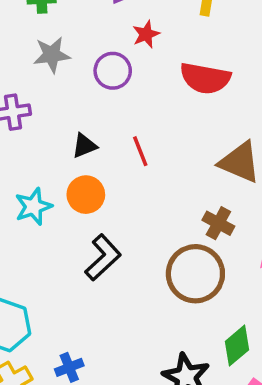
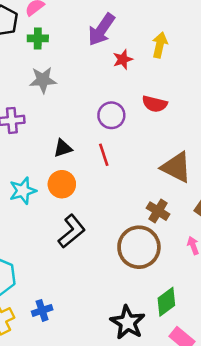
red star: (146, 34) -> (123, 59), moved
purple circle: (113, 71) -> (111, 115), moved
red semicircle: (205, 78) -> (155, 104), size x0.7

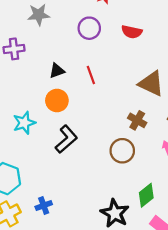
purple circle: (111, 115) -> (89, 28), moved
cyan star: (23, 191) -> (24, 123), moved
brown circle: (139, 247) -> (122, 151), size x0.7

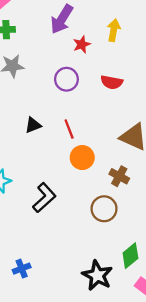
orange circle: (57, 101) -> (82, 158), moved

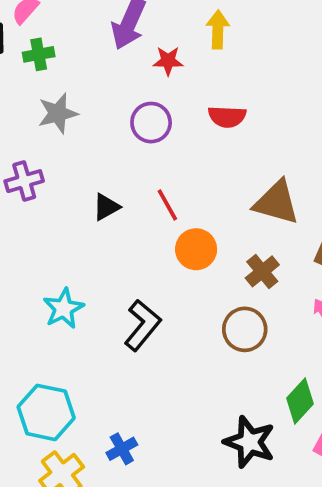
red star: (82, 44) -> (168, 61), turned 30
brown cross: (119, 176) -> (262, 271), turned 30

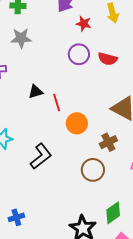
yellow arrow: (218, 30) -> (113, 13), turned 150
purple circle: (151, 123) -> (79, 54), moved
red line: (167, 205) -> (57, 103), moved

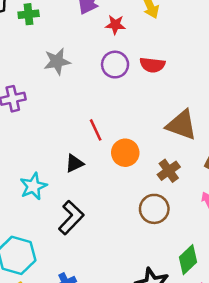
gray star: (21, 38) -> (57, 61), moved
black triangle: (35, 92) -> (74, 163), moved
black L-shape: (41, 156) -> (71, 218), moved

